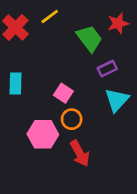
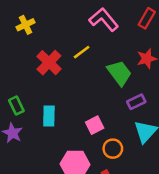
pink square: (63, 93) -> (95, 125), turned 30
orange circle: (72, 119) -> (113, 149), moved

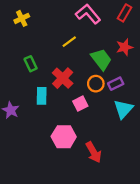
red cross: (49, 63) -> (63, 78), moved
green rectangle: (16, 106) -> (31, 64), moved
orange circle: (113, 149) -> (96, 84), moved

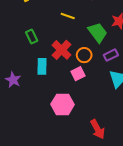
yellow line: (69, 42) -> (68, 16), turned 56
orange circle: (96, 84) -> (84, 55), moved
red arrow: (94, 152) -> (98, 129), moved

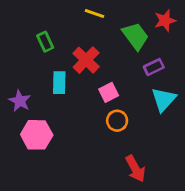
orange circle: (84, 55) -> (117, 121), moved
pink hexagon: (63, 104) -> (37, 135), moved

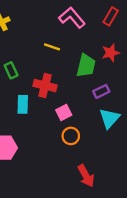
green trapezoid: (135, 36) -> (86, 66), turned 50
red cross: (86, 60) -> (45, 86), turned -30

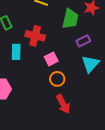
red arrow: (86, 176) -> (63, 104), moved

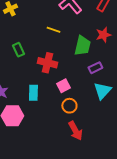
cyan rectangle: (16, 52) -> (33, 93), moved

